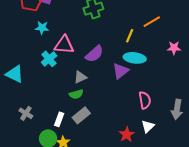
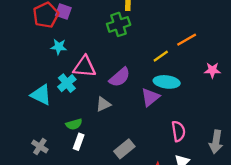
yellow line: (130, 36) -> (161, 56), turned 32
cyan triangle: (15, 74) -> (41, 95), moved
green semicircle: (76, 94) -> (74, 124), moved
gray rectangle: (81, 115) -> (124, 149), moved
white rectangle: (59, 119) -> (79, 142), moved

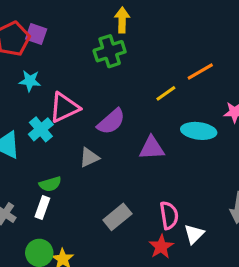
pink triangle: (84, 67) -> (64, 107), turned -30
cyan ellipse: (167, 82) -> (199, 131), moved
purple triangle: (150, 97) -> (152, 148), turned 36
pink semicircle: (178, 131) -> (169, 215), moved
white rectangle: (79, 142) -> (42, 207), moved

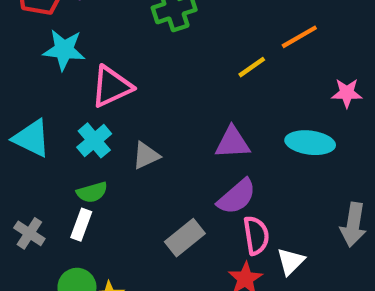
cyan star: (30, 81) -> (64, 50), size x1.4
purple semicircle: (111, 122) -> (237, 197), moved
cyan cross: (41, 129) -> (94, 140), moved
cyan ellipse: (199, 131) -> (310, 143), moved

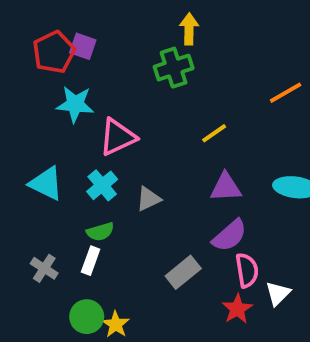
yellow line: (252, 67) -> (214, 133), moved

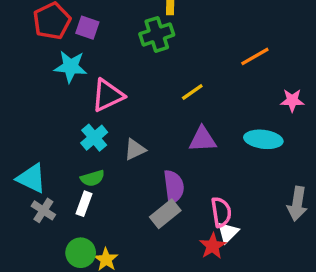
purple square: (83, 46) -> (87, 28), moved
cyan triangle: (46, 183) -> (32, 178), moved
purple semicircle: (230, 236) -> (174, 187), moved, turned -56
white triangle: (278, 293) -> (228, 232), moved

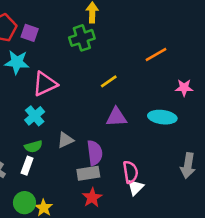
gray triangle: (135, 149) -> (65, 140), moved
gray rectangle: (165, 214) -> (88, 173), turned 30
red star: (213, 246) -> (92, 198), moved

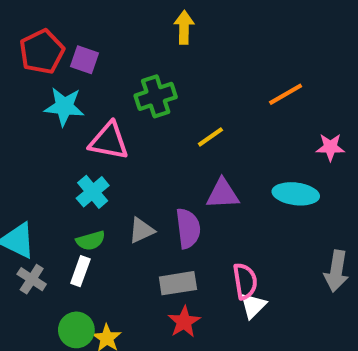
green cross: (82, 38) -> (156, 96), moved
pink triangle: (45, 84) -> (109, 141), turned 36
purple semicircle: (95, 153) -> (188, 228), moved

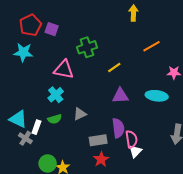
yellow arrow: (184, 27) -> (133, 13), moved
cyan star: (64, 107) -> (23, 52), moved
purple semicircle: (188, 228) -> (118, 128), moved
white rectangle: (80, 271) -> (36, 127), moved

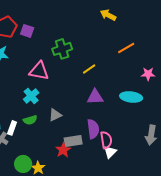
yellow arrow: (133, 13) -> (108, 15), turned -63
red star: (101, 159) -> (63, 150), moved

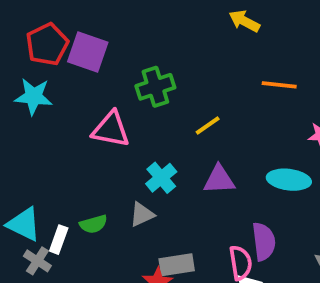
purple square: (27, 31) -> (88, 52), size x1.5
orange line: (126, 48) -> (279, 85), turned 36
cyan cross: (31, 96) -> (161, 178), moved
purple semicircle: (93, 129) -> (264, 242), moved

